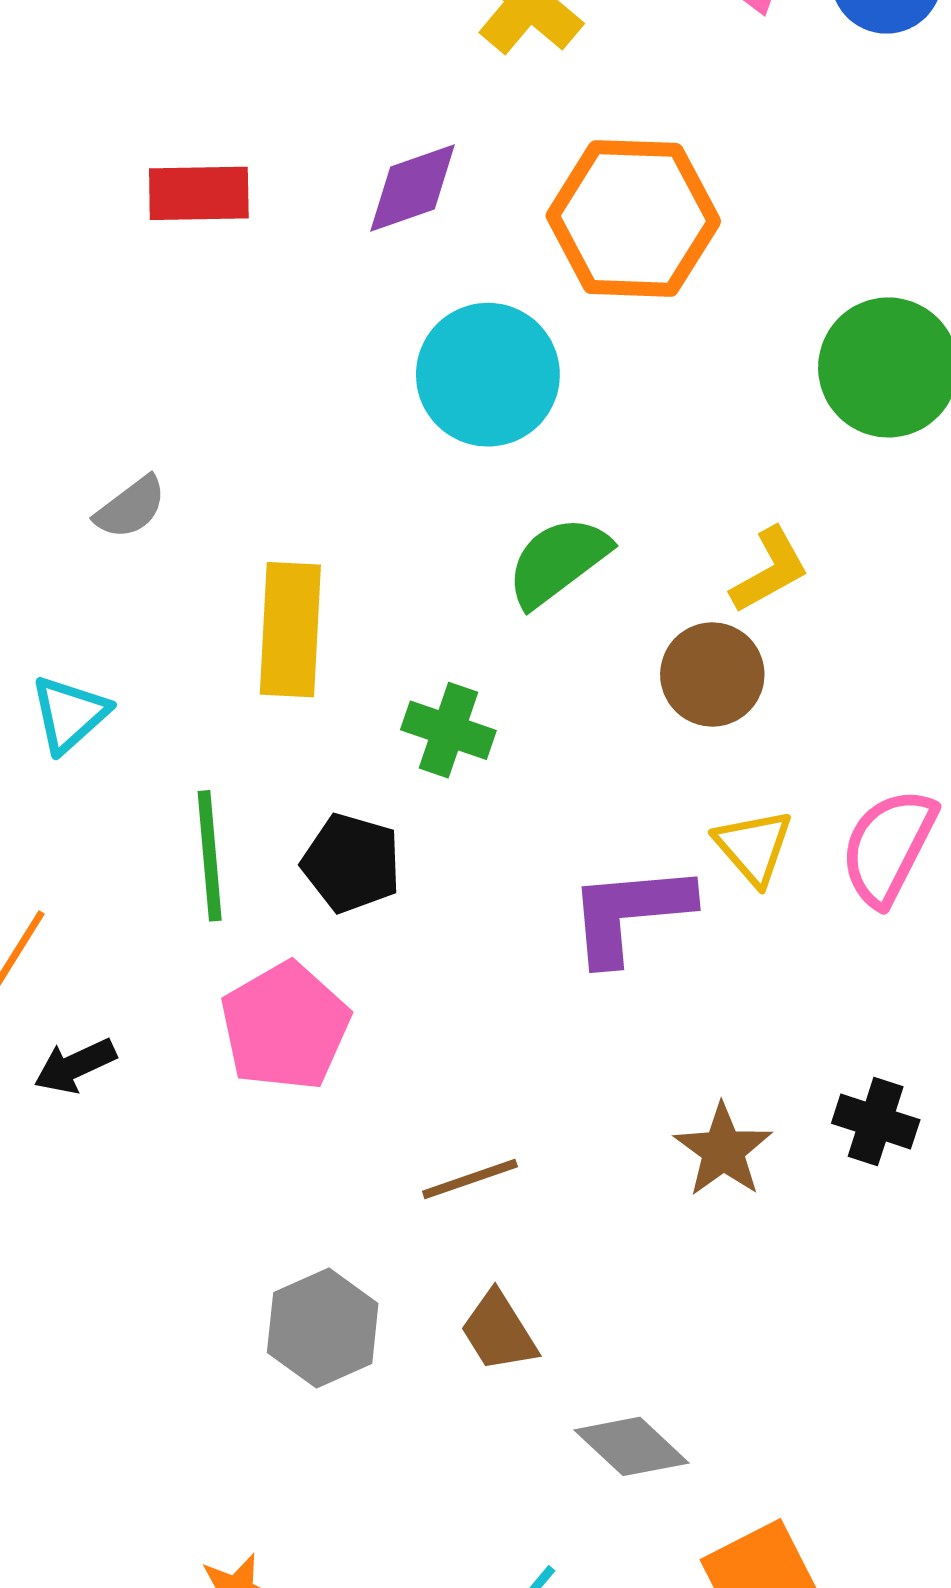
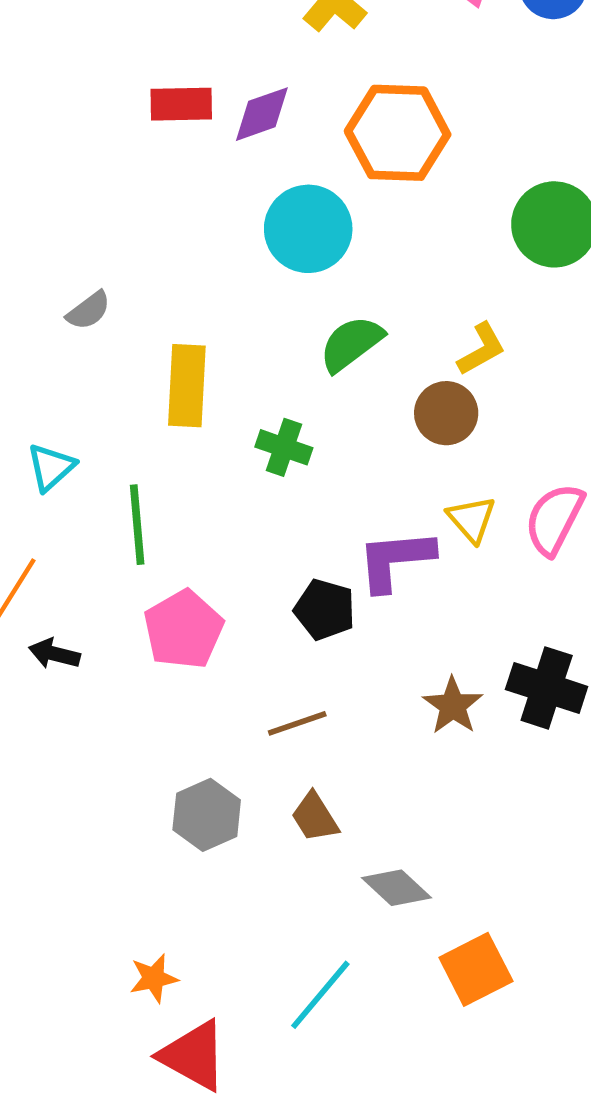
red rectangle: (199, 193) -> (181, 104), moved
cyan triangle: (70, 714) -> (51, 467), moved
black pentagon: (351, 863) -> (325, 610), moved
black arrow: (75, 1066) -> (54, 654), turned 39
black cross: (876, 1122) -> (547, 688), size x1.5

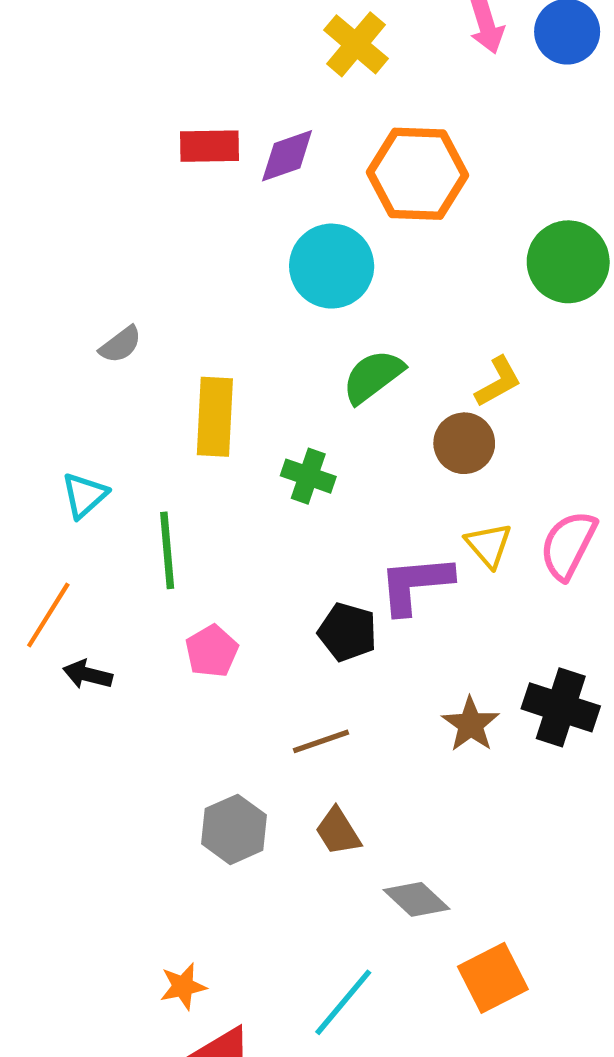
pink pentagon: (183, 629) -> (212, 651), size x0.7

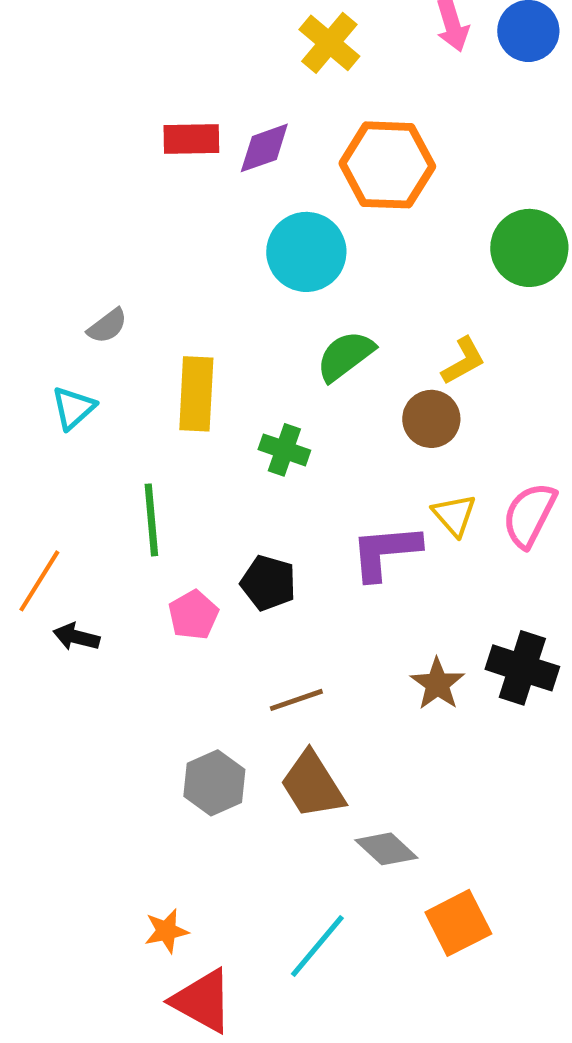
cyan triangle: (84, 495) -> (73, 408), moved
black pentagon: (348, 632) -> (268, 583), moved
brown trapezoid: (338, 832) -> (312, 785), size x1.5

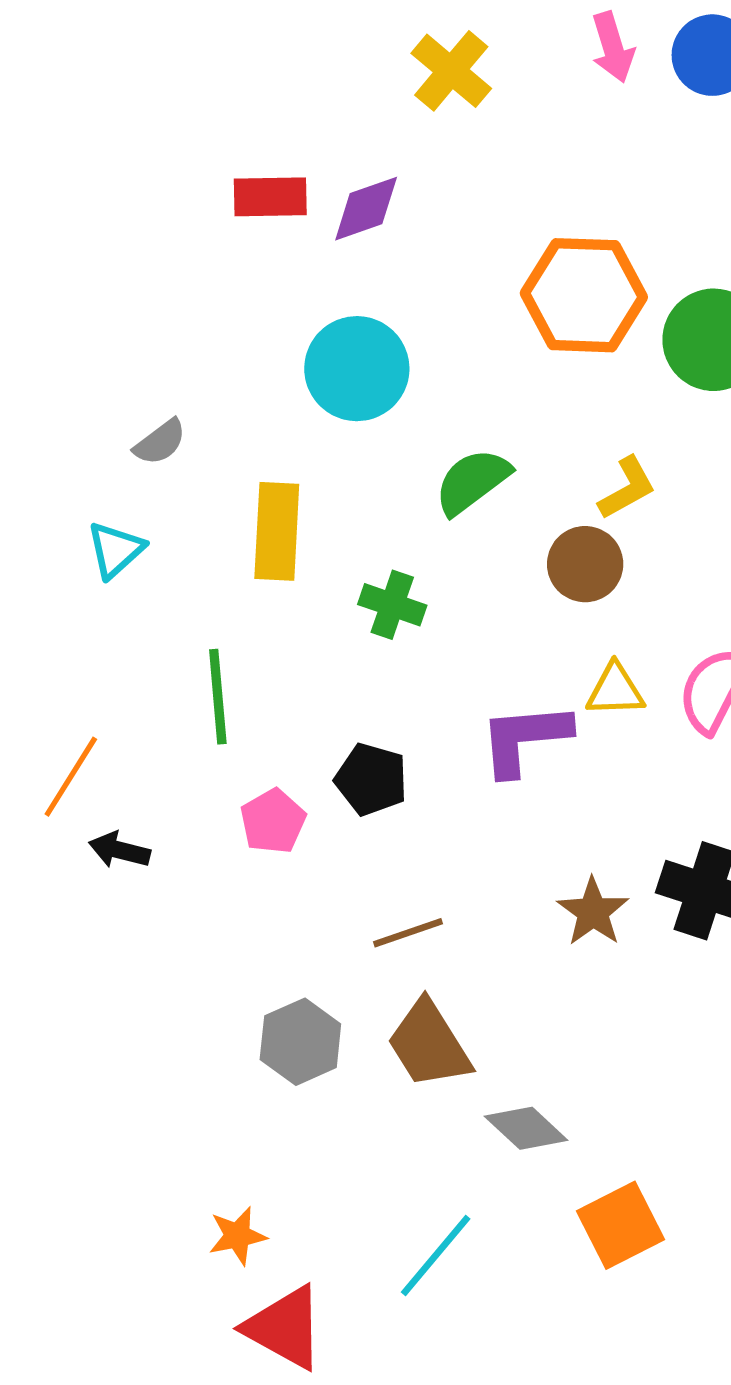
orange hexagon: (387, 165) -> (584, 295), moved
cyan circle: (306, 252) -> (357, 369), moved
yellow triangle: (454, 515) -> (615, 690), turned -51

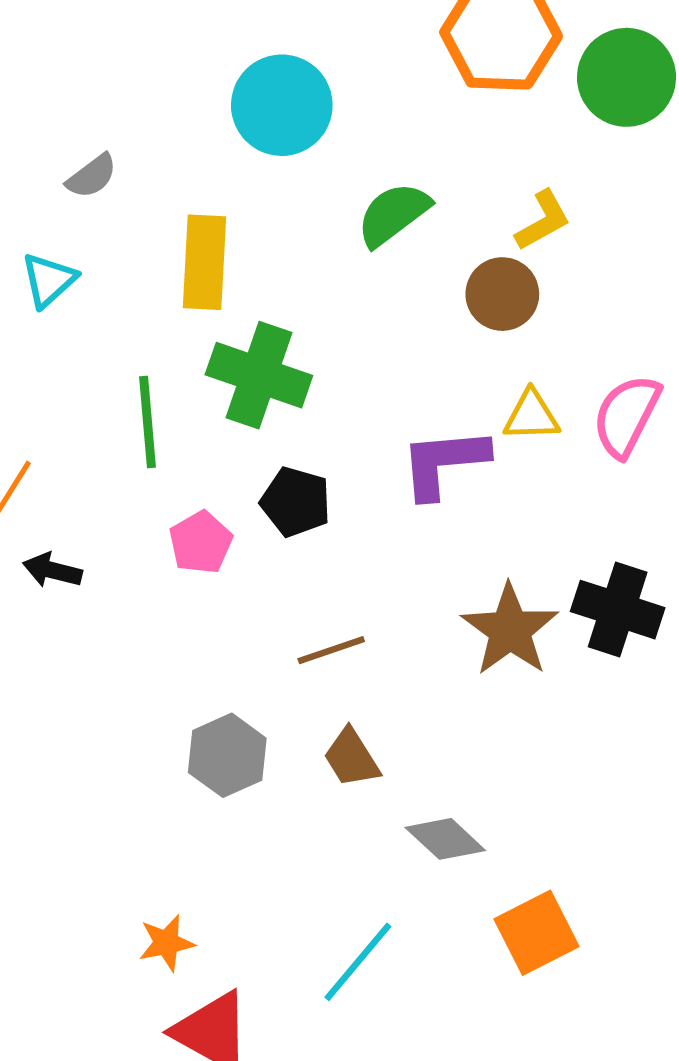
green cross: (392, 605) -> (259, 375), moved, size x1.6
brown star: (593, 912) -> (510, 630), size x1.4
brown trapezoid: (429, 1044) -> (352, 758), size x0.7

